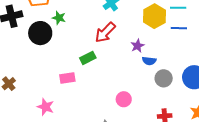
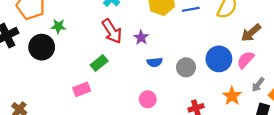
red arrow: (105, 32) -> (112, 31), turned -65
purple star: (137, 46) -> (141, 37), moved
blue semicircle: (149, 61) -> (155, 62), moved

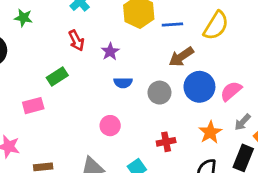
green star: (58, 26) -> (23, 18), moved
red arrow: (112, 31) -> (76, 40), size x0.7
brown arrow: (251, 33) -> (181, 57), moved

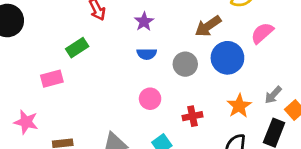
purple star: (110, 52) -> (144, 22), moved
pink semicircle: (231, 91) -> (262, 33), moved
pink circle: (110, 126) -> (150, 99), moved

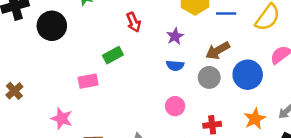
brown arrow: (208, 26) -> (218, 51), moved

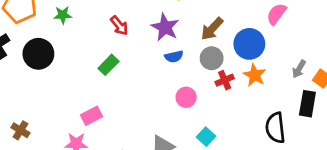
purple star: (175, 36) -> (165, 27), size x1.5
pink rectangle: (88, 81) -> (92, 116), moved
orange star: (255, 119) -> (255, 75), moved
red cross: (212, 125) -> (225, 80), moved

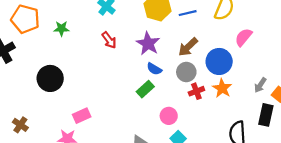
black circle: (38, 54) -> (50, 78), moved
blue semicircle: (174, 57) -> (154, 69), turned 40
green rectangle: (108, 65) -> (145, 89), moved
pink circle: (186, 97) -> (169, 116), moved

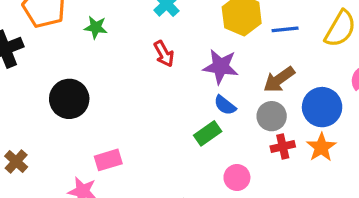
purple star: (148, 44) -> (221, 67), turned -30

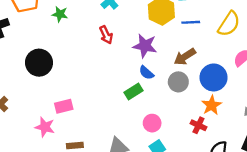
red cross: (283, 147) -> (198, 125), moved, turned 35

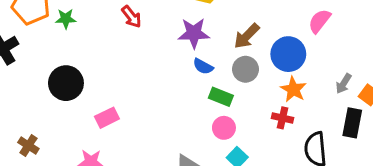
green star: (60, 14) -> (66, 19), moved
red arrow: (106, 35) -> (131, 17), moved
green rectangle: (133, 91) -> (221, 97), moved, turned 66
pink rectangle: (64, 106) -> (107, 118), moved

